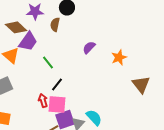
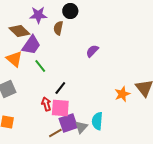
orange star: (119, 57) -> (122, 94), moved
green line: (48, 62) -> (40, 66), moved
cyan semicircle: (94, 117) -> (97, 121), turned -132

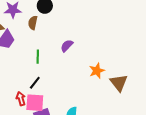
green line: (40, 66) -> (38, 57), moved, turned 40
orange star: (122, 94) -> (97, 71), moved

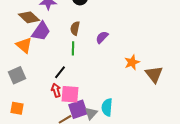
brown semicircle: (33, 23) -> (75, 28), moved
black line: (35, 83) -> (60, 72), moved

